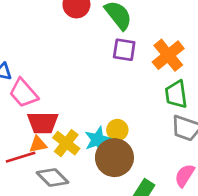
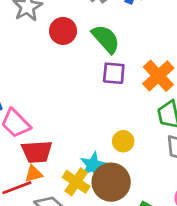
yellow circle: (117, 130) -> (123, 141), moved
yellow cross: (66, 143) -> (76, 182), moved

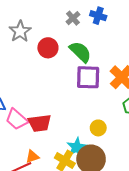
purple square: (114, 73) -> (88, 77), size x1.4
red trapezoid: (37, 152) -> (40, 123), moved

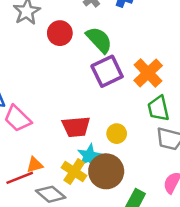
purple square: (88, 77) -> (107, 71), turned -30
red trapezoid: (40, 123) -> (76, 127), moved

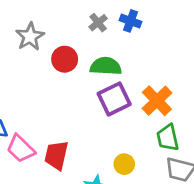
green semicircle: (99, 40) -> (106, 66), turned -44
red trapezoid: (76, 127) -> (56, 155), moved, turned 108

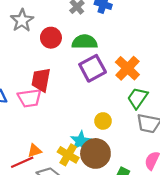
green trapezoid: (168, 138) -> (137, 98), turned 50
pink trapezoid: (21, 149) -> (30, 98), moved, turned -50
red trapezoid: (56, 155) -> (41, 80), moved

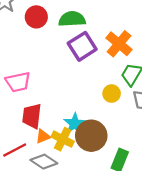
red trapezoid: (41, 80) -> (32, 116), moved
yellow circle: (103, 121) -> (112, 94), moved
orange triangle: (35, 151) -> (43, 136), moved

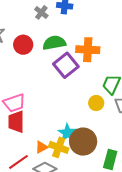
orange cross: (119, 44) -> (88, 50), moved, turned -30
red trapezoid: (32, 116) -> (16, 122), moved

